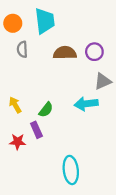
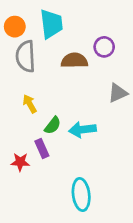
gray semicircle: (22, 49) -> (26, 56), size x1.6
purple circle: (94, 52) -> (104, 47), moved
cyan arrow: (86, 104) -> (82, 129), moved
yellow arrow: (15, 105) -> (30, 104), moved

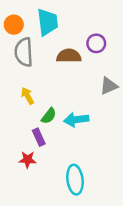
red star: (20, 162) -> (28, 160), moved

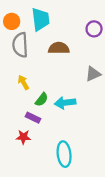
purple circle: (96, 43) -> (94, 29), moved
purple rectangle: (39, 137) -> (33, 118), turned -40

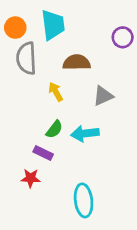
gray triangle: (93, 74) -> (103, 96), moved
yellow arrow: (23, 82) -> (56, 92), moved

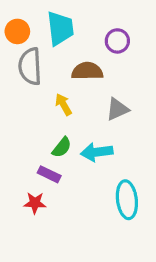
purple circle: (123, 37) -> (117, 41), moved
cyan ellipse: (84, 200) -> (127, 200), moved

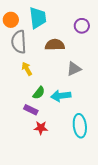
purple circle: (117, 41) -> (82, 26), moved
yellow arrow: (63, 104) -> (27, 69), moved
red star: (35, 203) -> (41, 128), moved

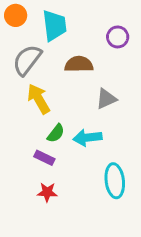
orange circle: (11, 20) -> (16, 15), moved
gray semicircle: (19, 42) -> (27, 60), turned 40
yellow arrow: (27, 69) -> (39, 99), size x1.5
red star: (41, 128) -> (47, 192), moved

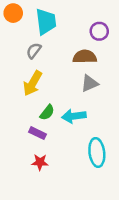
gray semicircle: (27, 60) -> (34, 51), moved, size x0.6
brown semicircle: (79, 64) -> (85, 57), moved
yellow arrow: (39, 99) -> (33, 83), turned -120

